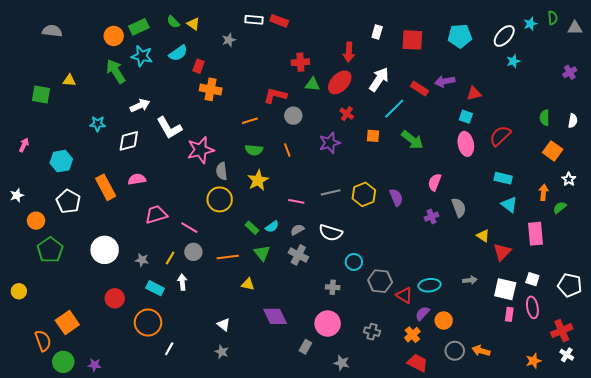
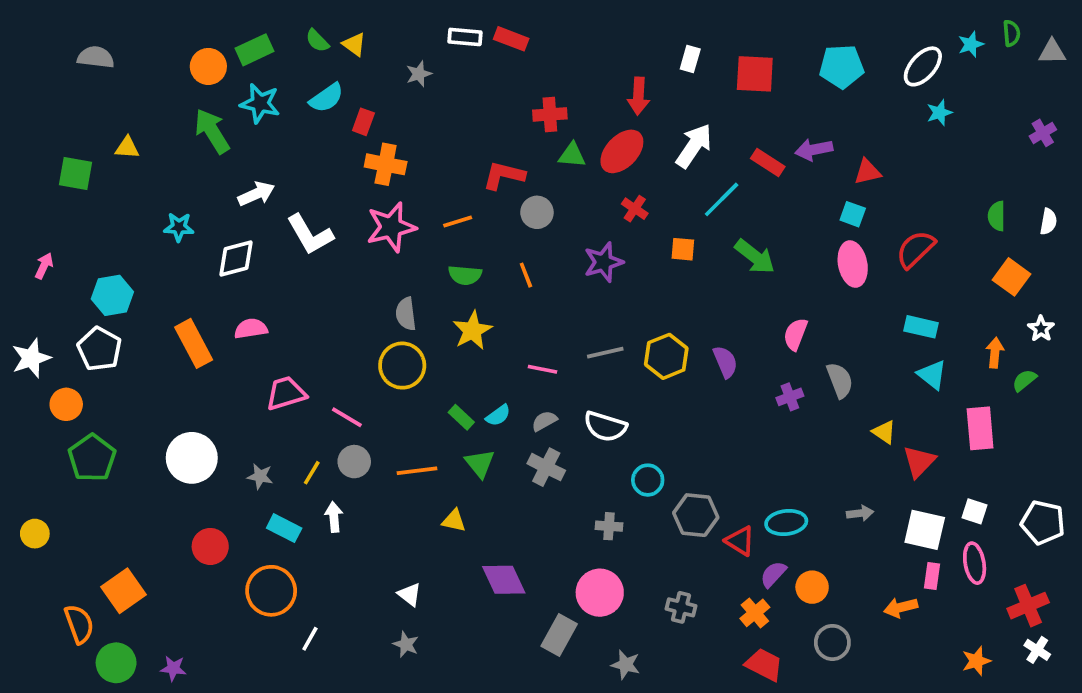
pink star: (200, 150) -> (391, 227), moved
white star: (17, 195) -> (31, 358), size x1.5
white pentagon: (68, 201) -> (99, 349), moved
gray rectangle: (305, 347) -> (559, 635), size x1.5
orange arrow: (481, 351) -> (901, 607), moved, turned -30

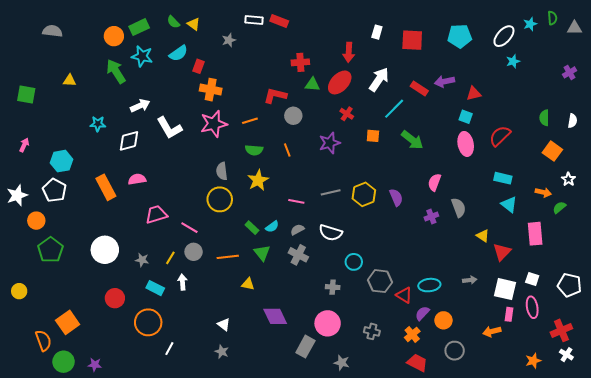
green square: (75, 174) -> (26, 95), moved
orange arrow: (995, 353) -> (543, 192), turned 98

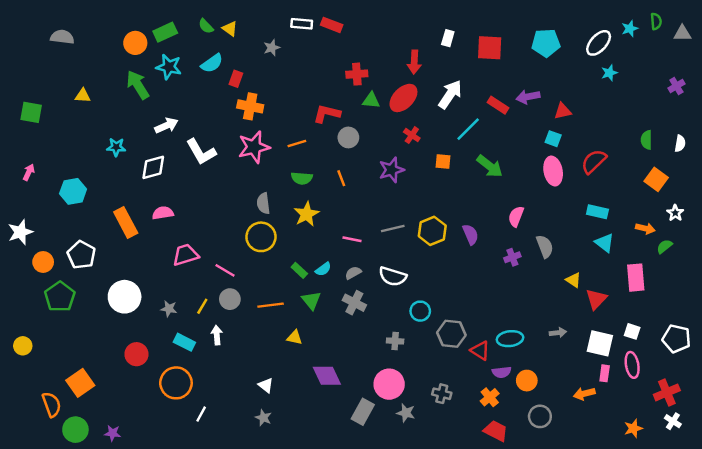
white pentagon: (54, 190) -> (81, 255), moved
purple semicircle: (422, 313) -> (502, 372), turned -140
gray star: (342, 363) -> (406, 413), moved

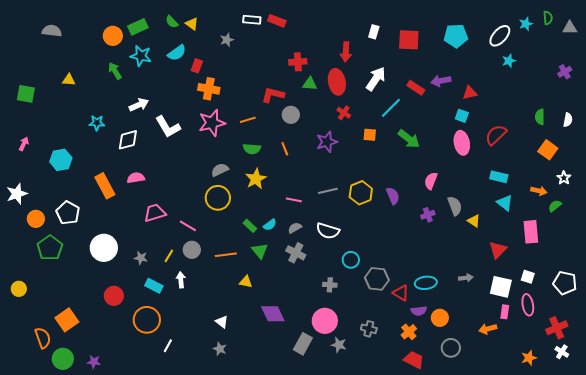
green arrow: (138, 85) -> (115, 71), size x0.7
red ellipse: (403, 98) -> (337, 82), turned -55
gray semicircle: (263, 203) -> (220, 170), turned 72
yellow triangle: (573, 280) -> (474, 221), moved

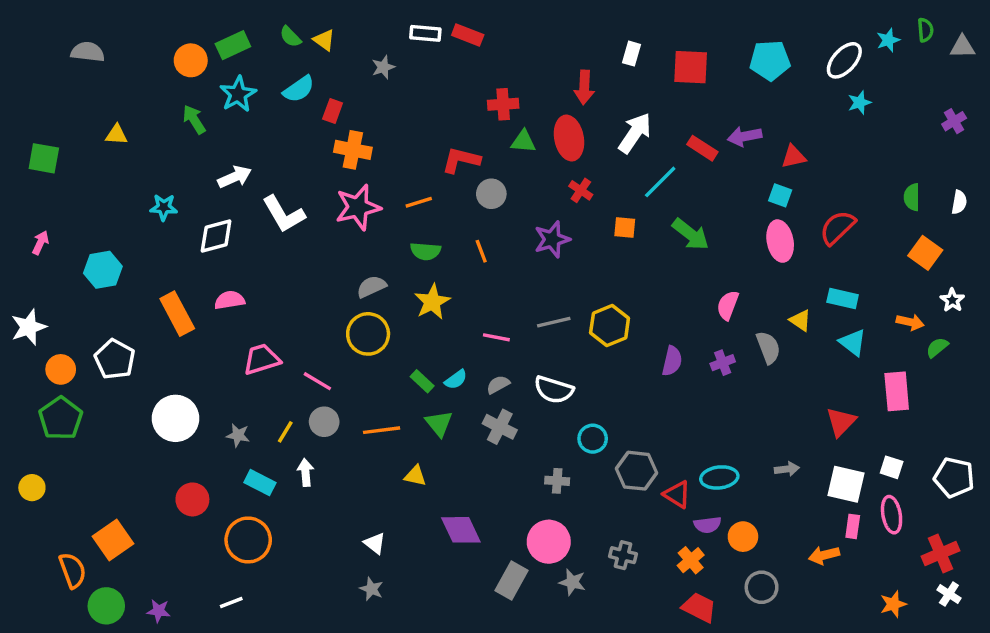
cyan star: (141, 56) -> (238, 94), turned 30
purple semicircle: (393, 196) -> (672, 361), moved, turned 36
yellow triangle: (474, 221) -> (800, 320), moved
green pentagon: (50, 248) -> (61, 418), moved
white line: (168, 346) -> (231, 602), moved, turned 40

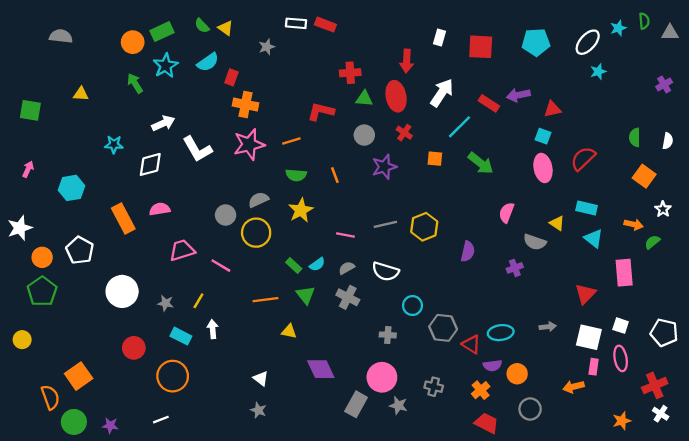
gray circle: (491, 194) -> (364, 135), moved
gray semicircle: (768, 347) -> (535, 242), turned 130
purple cross: (723, 363) -> (515, 268), moved
gray circle: (324, 422) -> (226, 215), moved

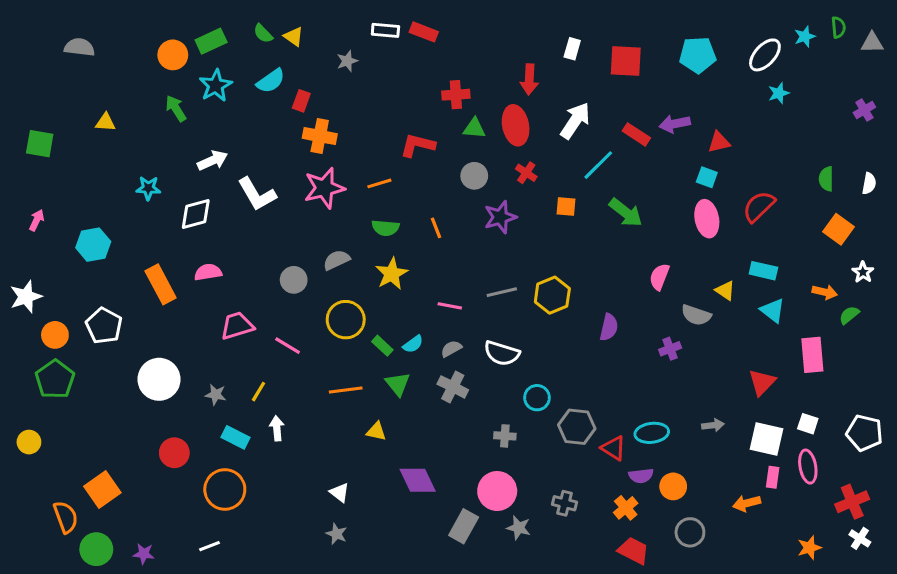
yellow circle: (256, 233) -> (346, 320), moved

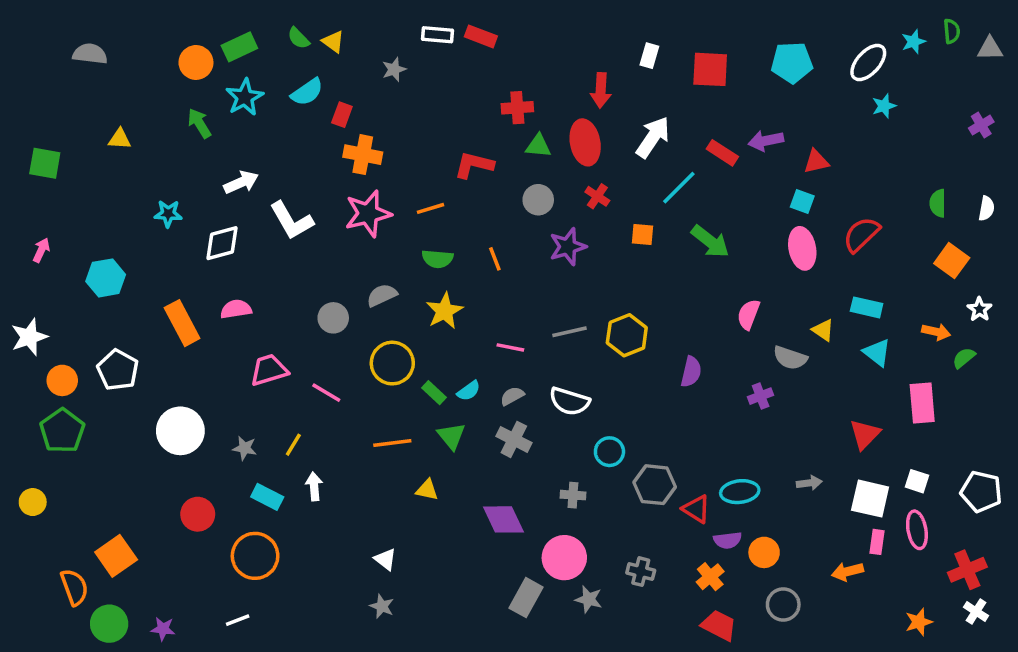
purple diamond: (418, 480) -> (503, 519), moved

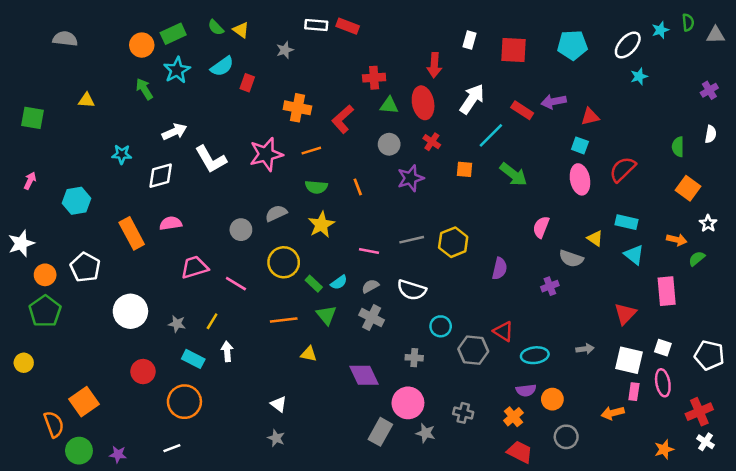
orange cross: (363, 155) -> (297, 108), moved
red L-shape: (474, 165) -> (343, 119), turned -56
white semicircle: (986, 208) -> (711, 134), moved
red triangle: (696, 509) -> (503, 331), moved

